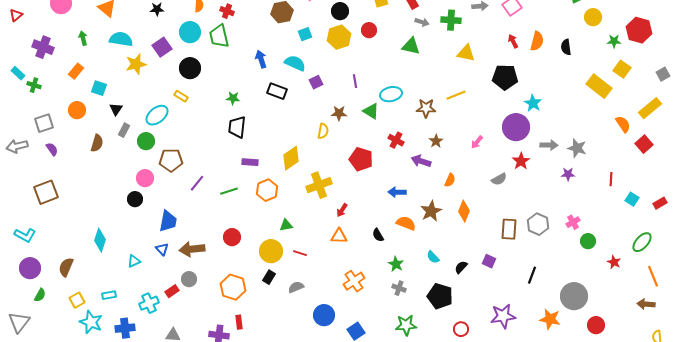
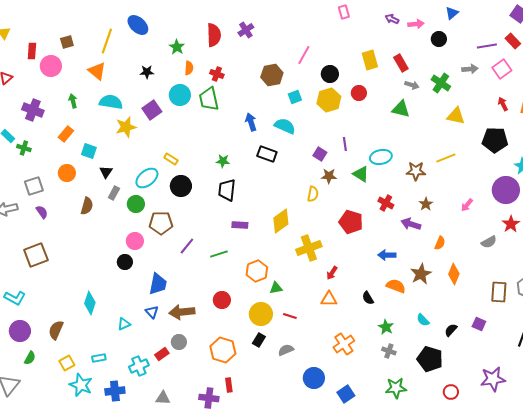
green cross: (451, 20) -> (441, 83), turned 30
black circle: (190, 68) -> (181, 186), moved
purple square: (316, 82) -> (320, 154), moved, turned -32
orange hexagon: (267, 190) -> (257, 271), moved

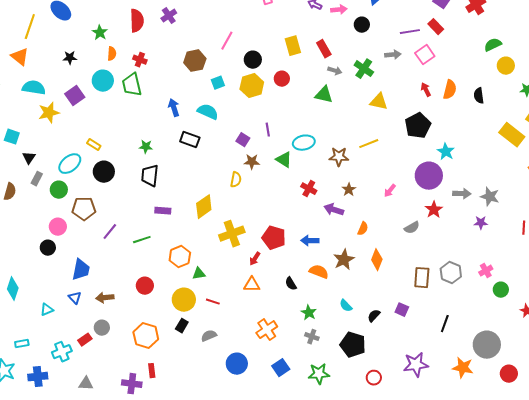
black pentagon: (495, 140) -> (418, 126), turned -30
red pentagon: (351, 222) -> (274, 238), moved
brown arrow: (182, 312) -> (105, 298), size x0.7
blue square: (346, 394) -> (281, 368), moved

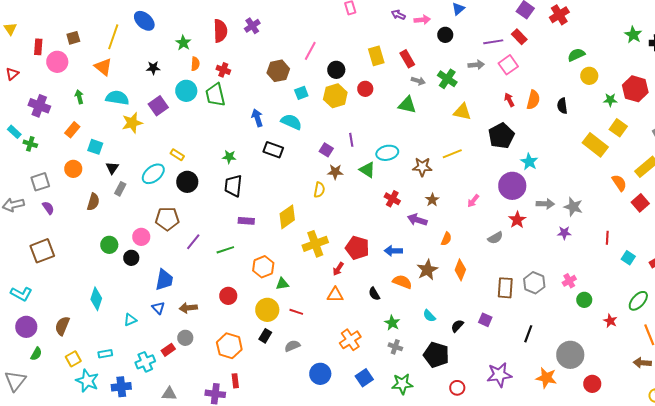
green circle: (59, 190) -> (109, 245), moved

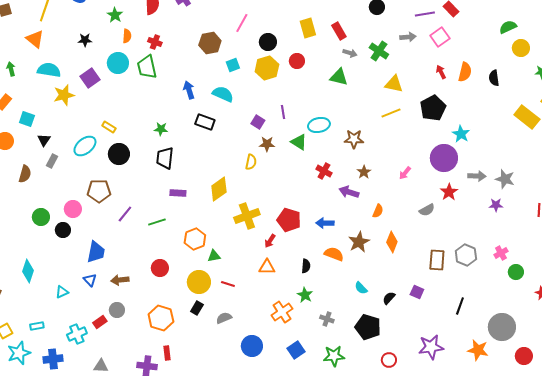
yellow line: (452, 154) -> (391, 113), moved
black semicircle: (374, 294) -> (306, 266), turned -144
green star: (392, 323) -> (305, 295), moved
cyan star: (87, 381) -> (19, 353), turned 30

